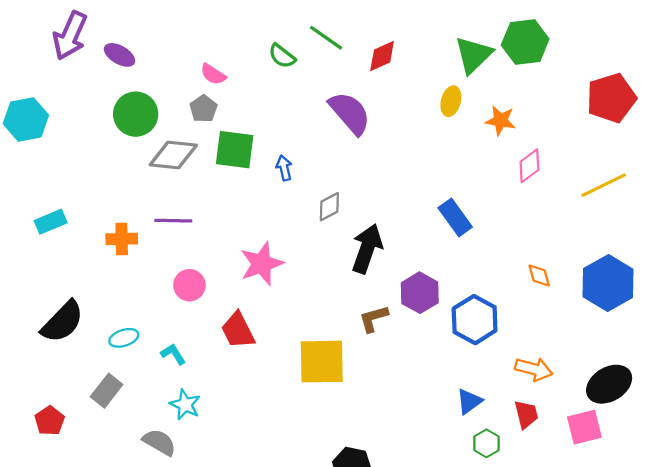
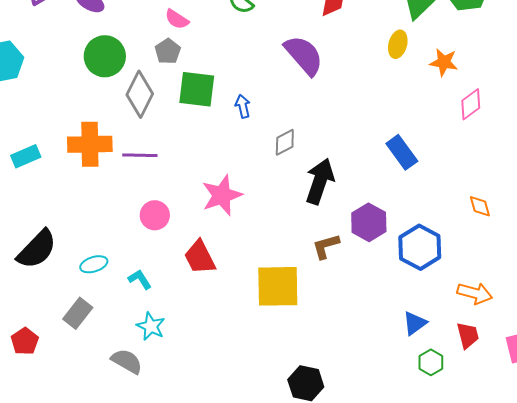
gray diamond: (173, 155) -> (140, 94), turned -69
orange cross: (122, 239) -> (90, 144), moved, size x1.5

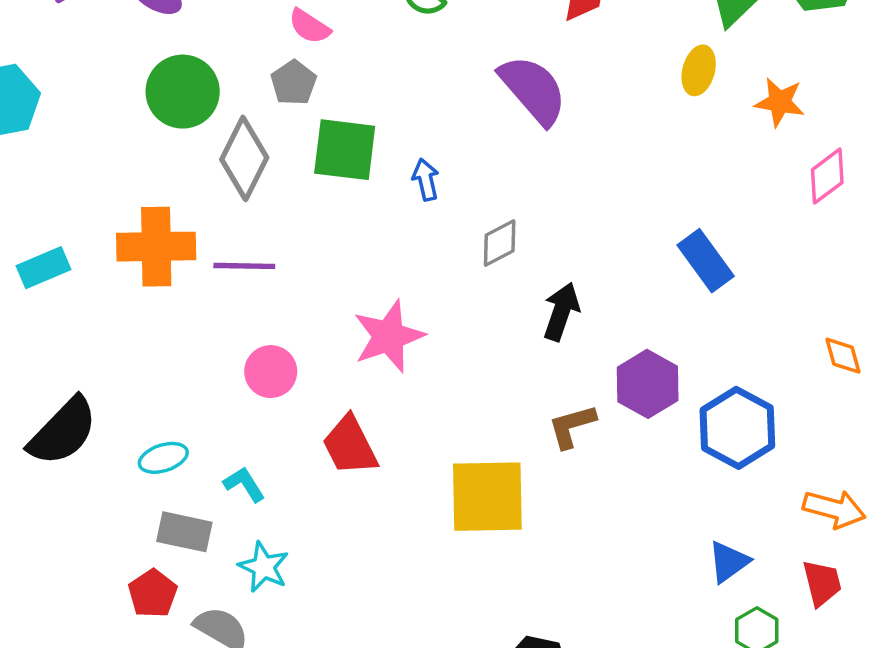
black arrow: (320, 181) -> (561, 312), size x0.7
gray rectangle: (78, 313) -> (184, 532), moved, turned 64
red pentagon: (25, 341) -> (153, 593), moved

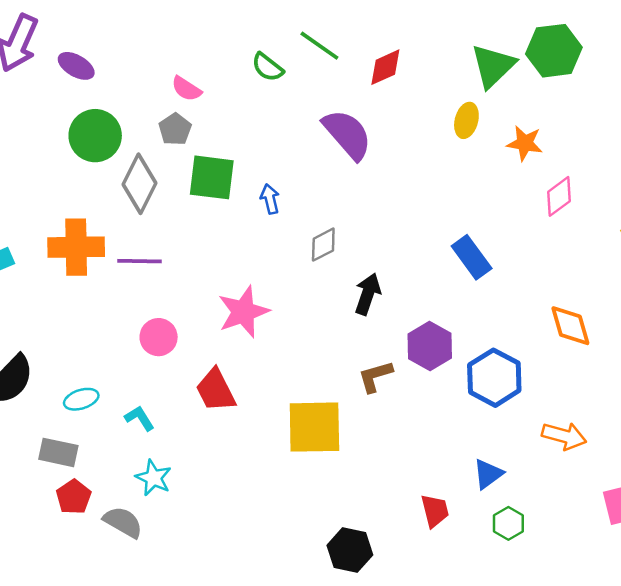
orange diamond: (843, 356) -> (570, 326), size x1.5
gray rectangle: (184, 532) -> (58, 452), moved
red trapezoid: (822, 583) -> (435, 511), moved

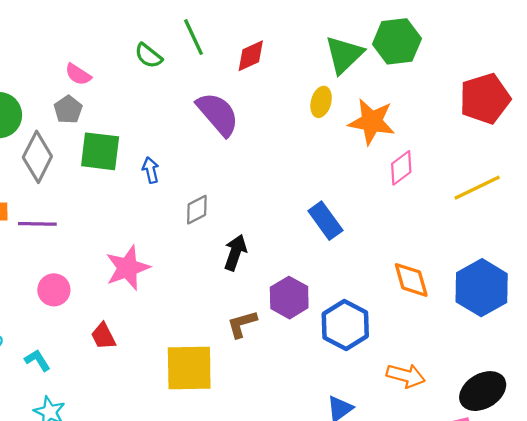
green line: (319, 46) -> (194, 37), turned 30
orange star: (525, 143) -> (372, 122), size x1.5
red trapezoid: (216, 390) -> (103, 336), size x0.7

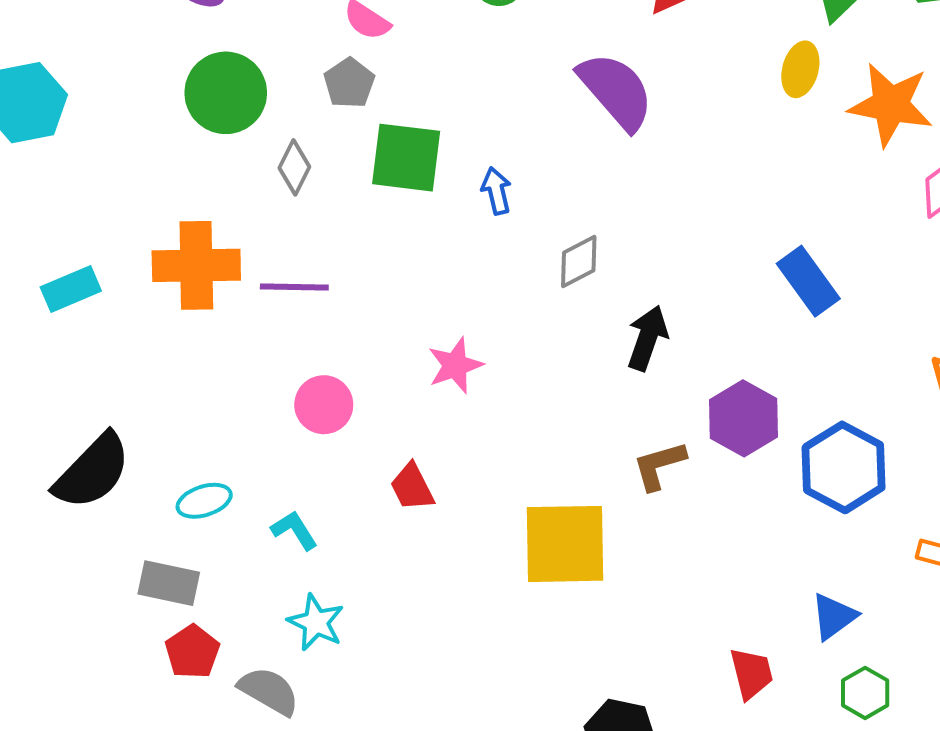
gray diamond: (37, 157) -> (294, 167), size x0.6
pink star: (128, 268) -> (455, 365), size x0.7

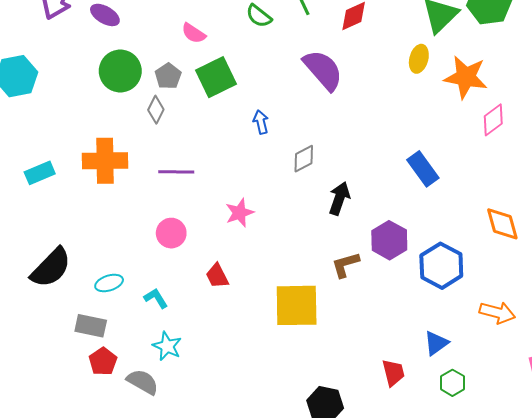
gray pentagon: (349, 83) -> (168, 76), moved
green square: (406, 158) -> (216, 77), moved, turned -33
purple line: (294, 287) -> (176, 172), moved

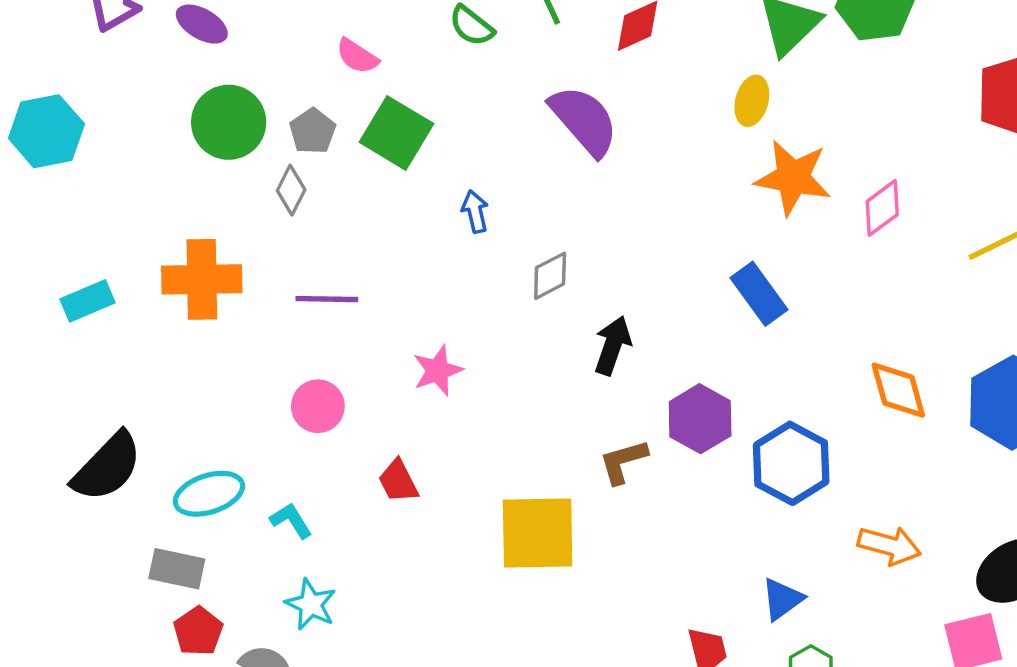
green square: (216, 77) -> (396, 133), turned -33
orange star: (466, 77) -> (793, 178), moved
cyan ellipse: (109, 283) -> (209, 494), size x1.4

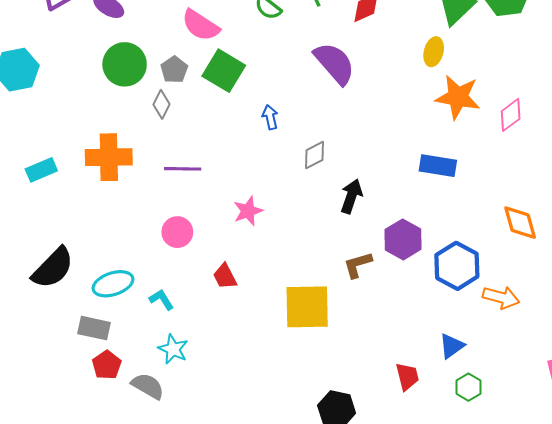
pink semicircle: (357, 56) -> (201, 25), size x1.5
blue rectangle: (759, 294) -> (438, 166), turned -45
orange arrow: (889, 546) -> (501, 297), moved

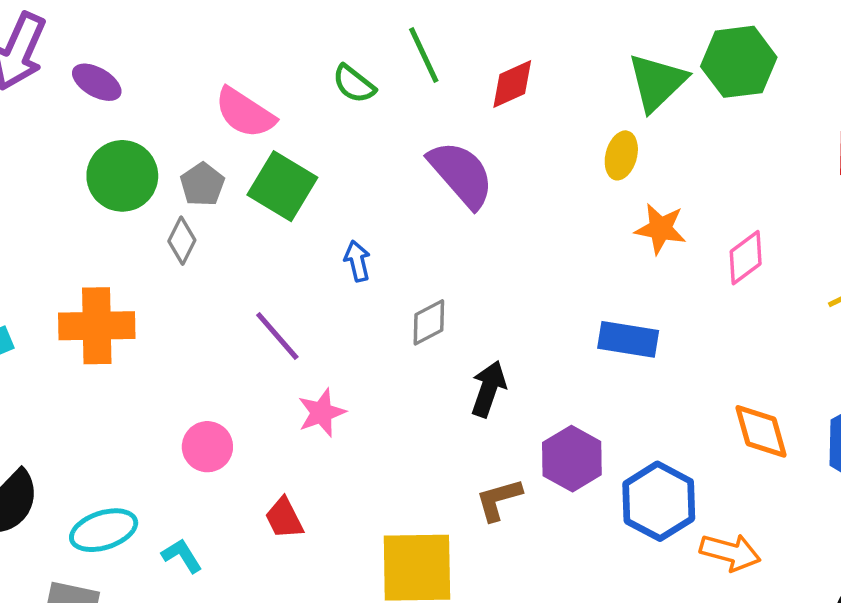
orange star: (458, 97) -> (660, 229), size x0.7
purple line: (183, 169) -> (277, 336), moved, turned 48

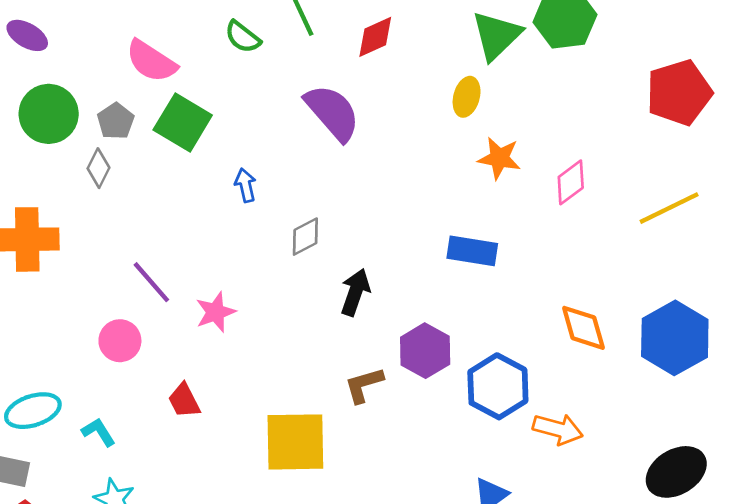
purple line: (277, 336) -> (151, 282), moved

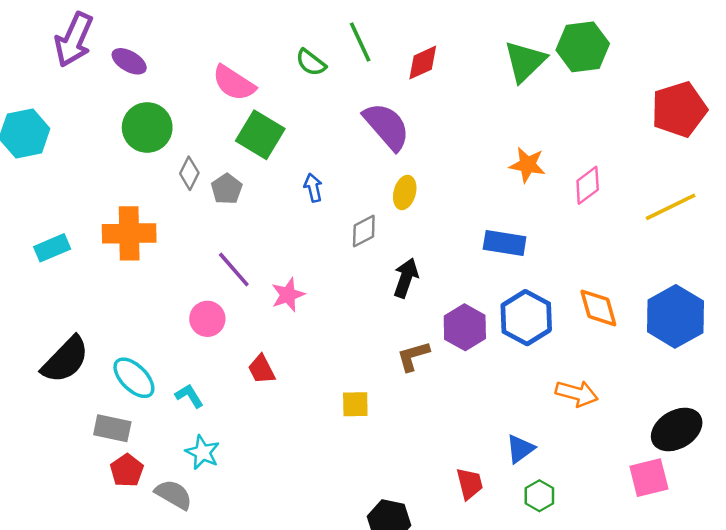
yellow ellipse: (467, 97) -> (405, 192), moved
gray pentagon: (116, 121) -> (227, 189), moved
blue hexagon: (498, 386) -> (526, 318), moved
cyan ellipse: (33, 411) -> (134, 378), turned 63
yellow square: (295, 442) -> (355, 404), size x0.5

